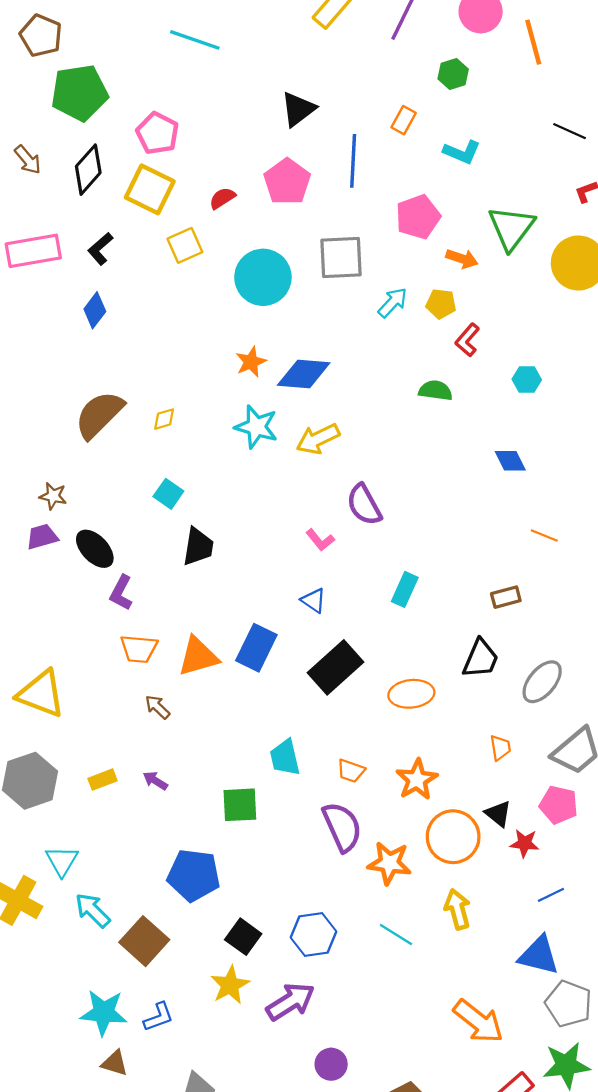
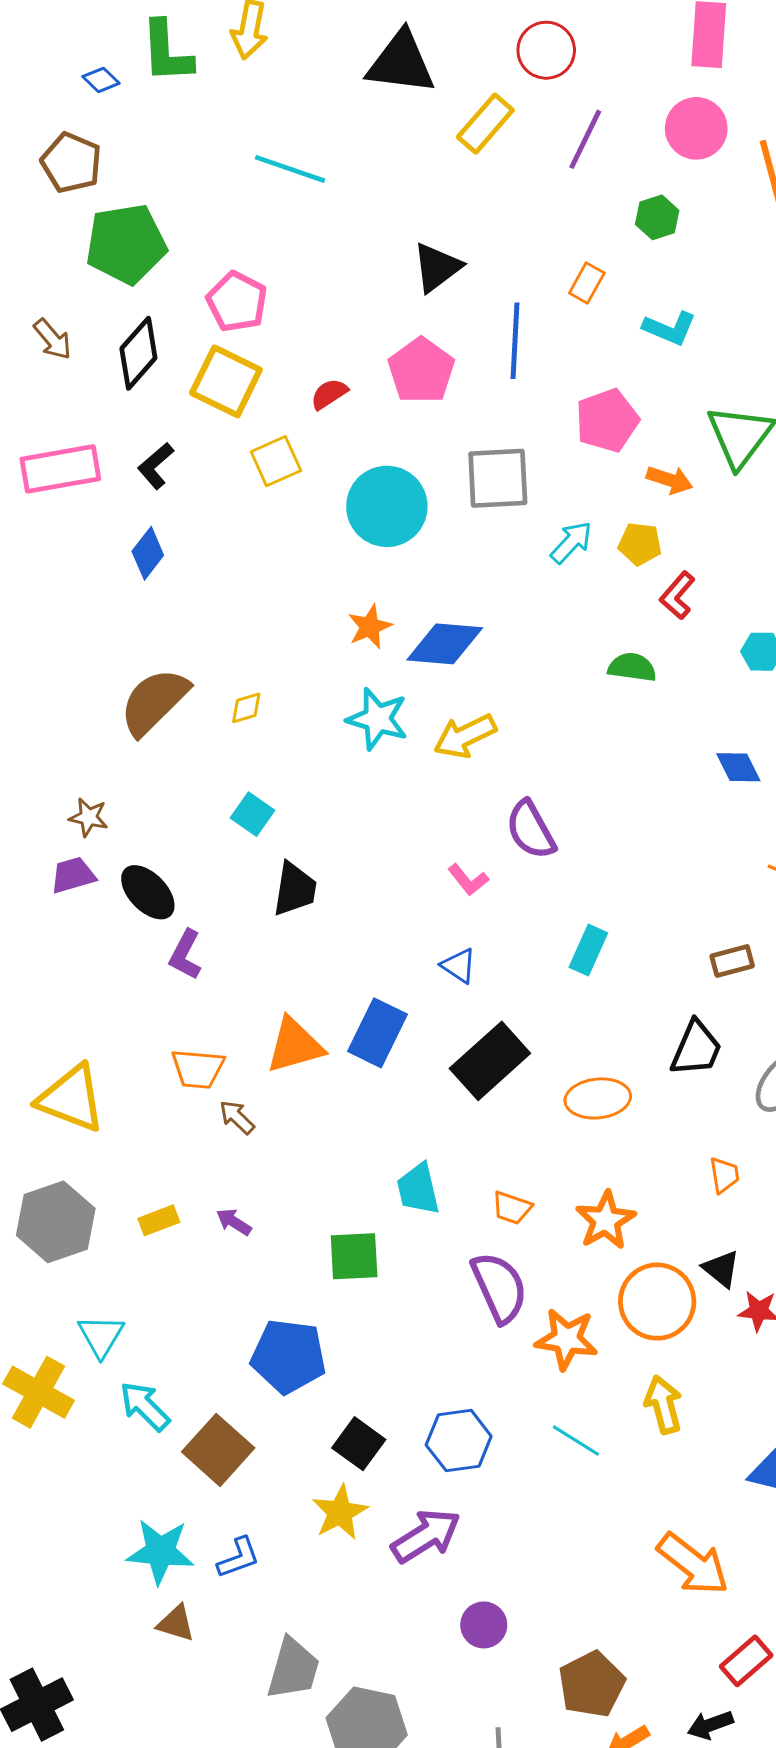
orange trapezoid: (139, 649) -> (198, 1069), moved

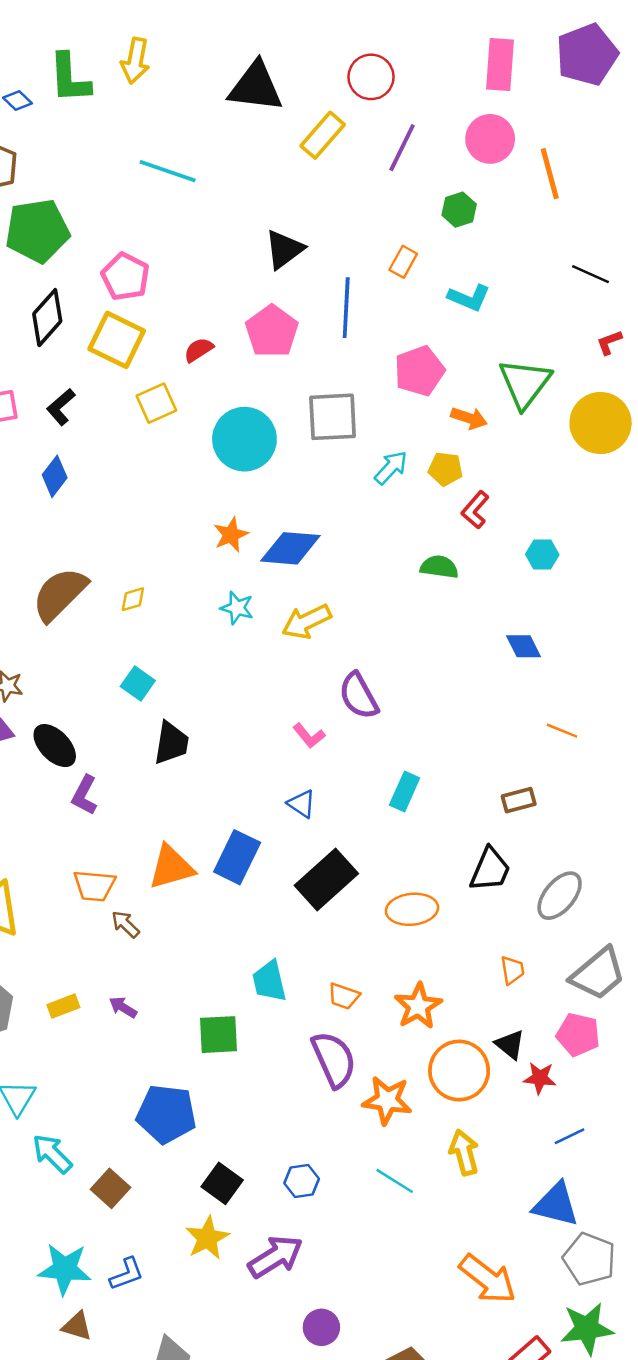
cyan star: (378, 719) -> (237, 608), size x0.7
blue hexagon: (459, 1441) -> (302, 1181), size x0.7
brown square: (218, 1450) -> (111, 1188), size x0.7

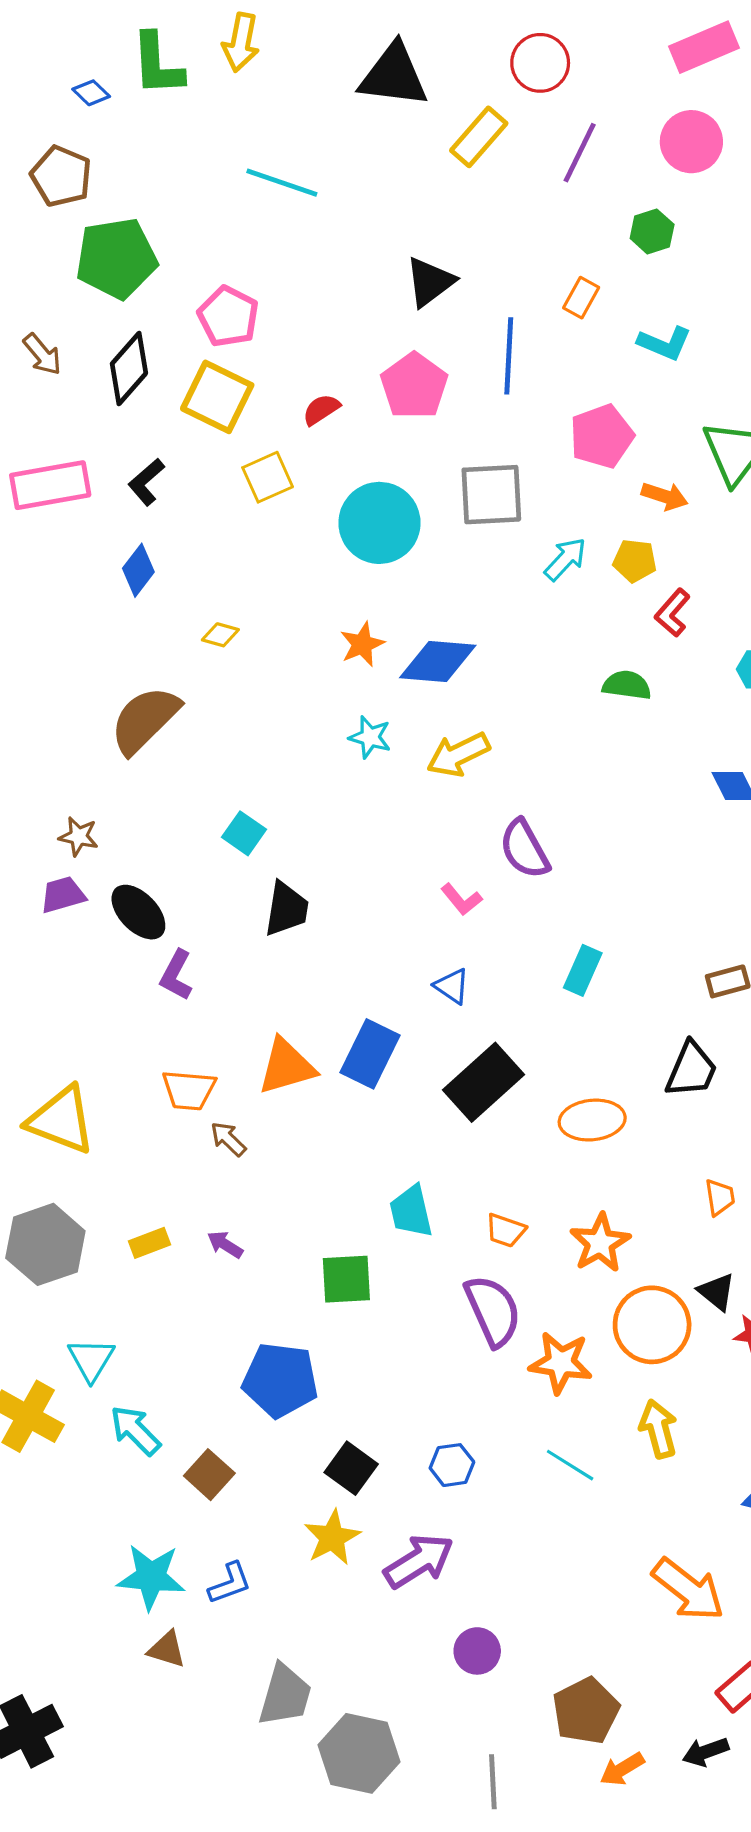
pink rectangle: (500, 65) -> (704, 47), turned 63
yellow diamond: (133, 599) -> (220, 635), moved, turned 32

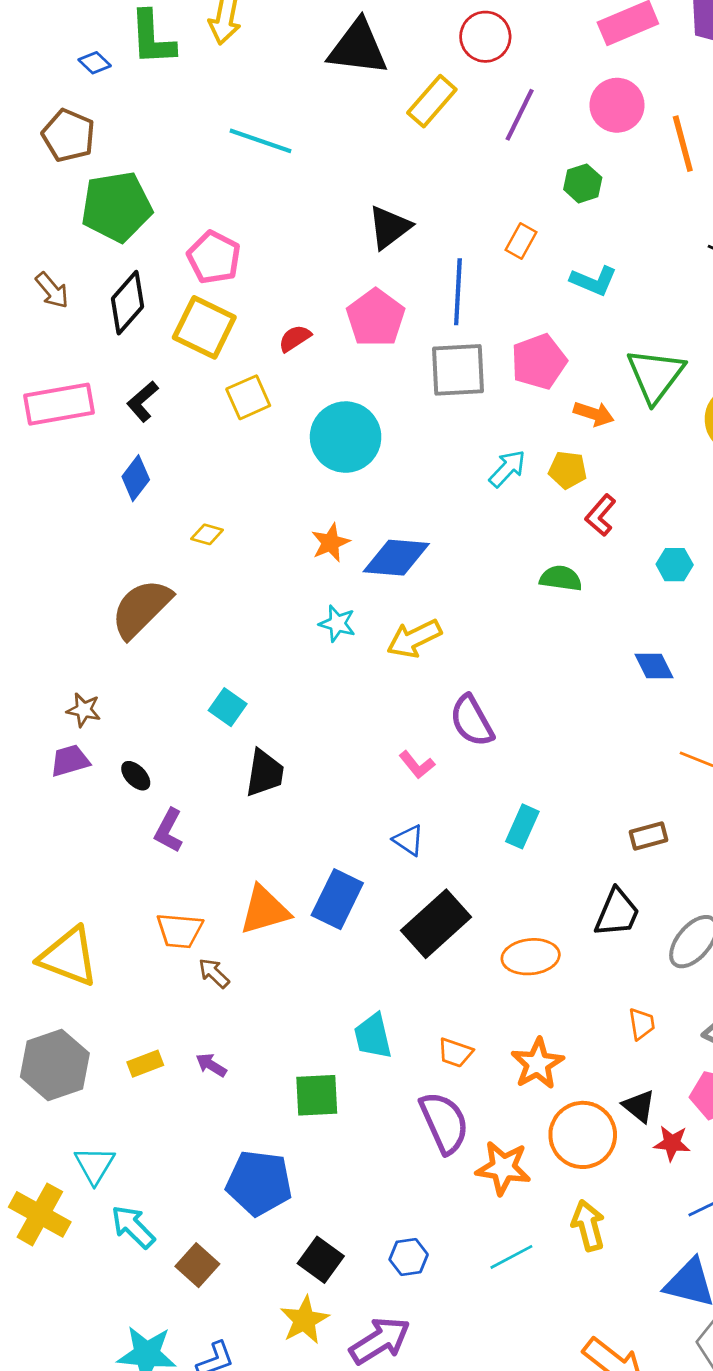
gray square: (491, 495) -> (458, 370), moved
black ellipse: (138, 912) -> (136, 776), size x0.6
cyan line: (570, 1465) -> (511, 1257), turned -60

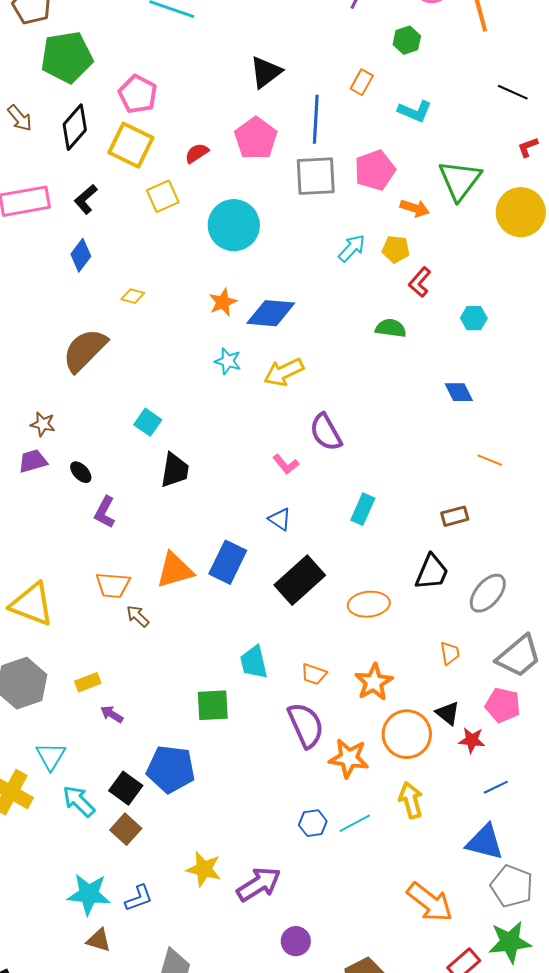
purple arrow: (211, 1065) -> (112, 714), moved
blue hexagon: (409, 1257) -> (313, 823), moved
black square: (321, 1260) -> (126, 788), moved
yellow star: (304, 1320) -> (204, 869), turned -30

